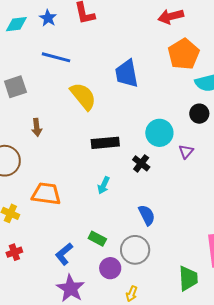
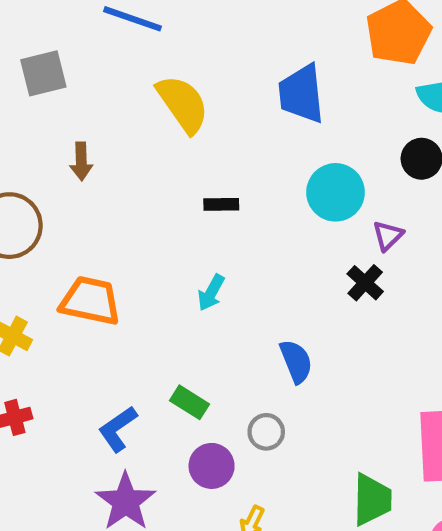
blue trapezoid: (127, 74) -> (301, 94), moved
black rectangle: (105, 143) -> (221, 204), size x0.6
black cross: (141, 163) -> (365, 283), moved
gray circle: (135, 250) -> (266, 432), size x0.6

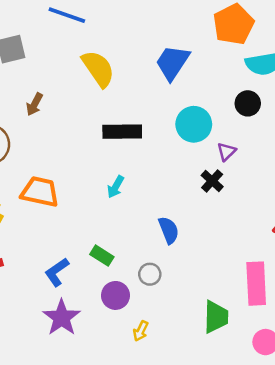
blue trapezoid: (301, 94) -> (173, 62), turned 39
brown arrow: (81, 161) -> (35, 104), turned 30
black rectangle: (221, 204) -> (122, 132), size x1.8

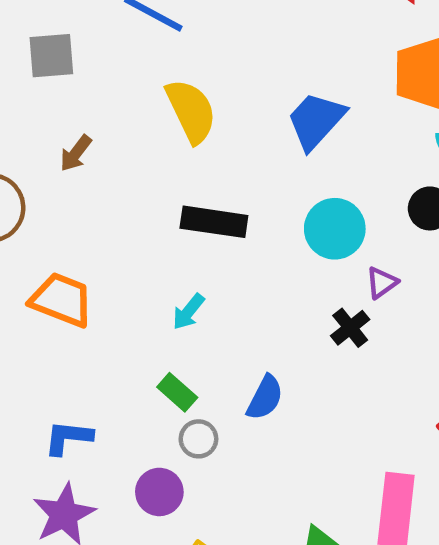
blue semicircle: (169, 230) -> (265, 398), turned 40
green rectangle: (102, 256) -> (177, 392), moved
blue L-shape: (57, 272) -> (68, 438), turned 32
gray circle: (150, 274) -> (198, 439), moved

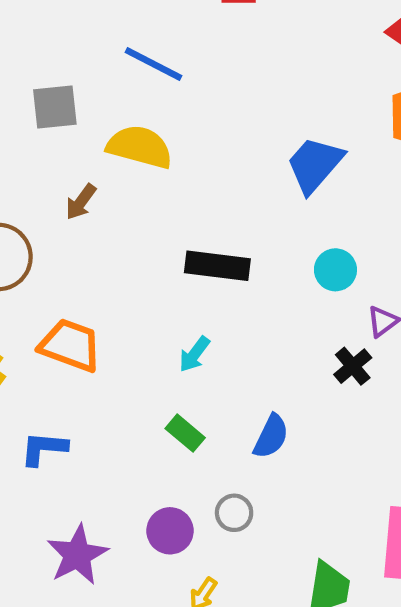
yellow semicircle: (191, 111) -> (140, 147), moved, turned -48
cyan circle: (335, 229) -> (335, 270), size x0.7
blue L-shape: (68, 438) -> (44, 448), moved
gray circle: (198, 439) -> (234, 513), moved

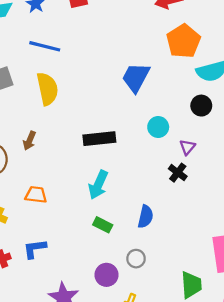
yellow semicircle: (140, 147) -> (47, 89), turned 76
brown arrow: (81, 202) -> (29, 141), moved
orange trapezoid: (70, 345) -> (36, 195), size x0.7
cyan arrow: (194, 354) -> (98, 185), size x1.5

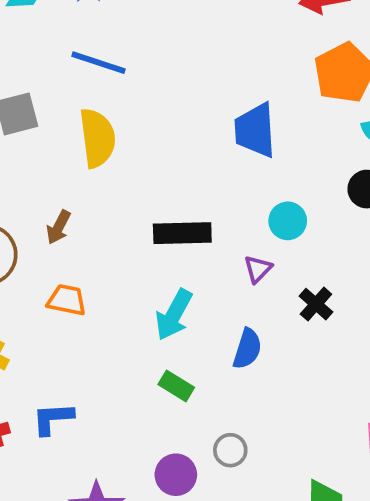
blue trapezoid: (136, 77) -> (255, 130), turned -36
purple triangle: (187, 147) -> (258, 269), moved
orange trapezoid: (36, 195) -> (67, 300), moved
blue semicircle: (146, 217) -> (247, 349), moved

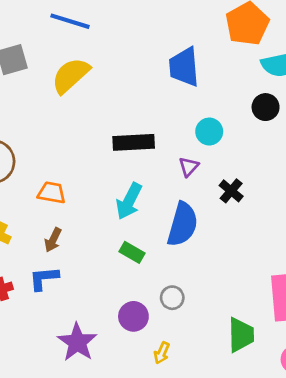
yellow semicircle: (97, 138) -> (71, 75), turned -123
brown arrow: (58, 227) -> (53, 240), moved
blue semicircle: (247, 349) -> (183, 224), size x1.5

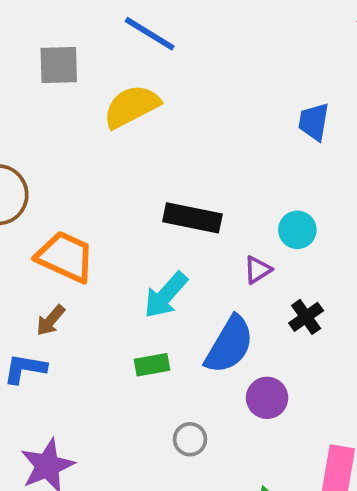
blue trapezoid: (184, 67) -> (314, 122), moved, size x0.7
orange trapezoid: (52, 193) -> (65, 257), size x1.5
green rectangle: (132, 252) -> (152, 365), turned -55
purple circle: (133, 316) -> (267, 398), moved

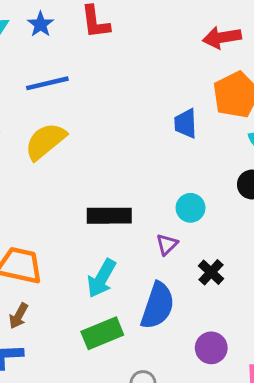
blue line: (150, 34) -> (47, 83), turned -33
green rectangle: (152, 365) -> (102, 333), size x1.5
purple circle: (267, 398) -> (211, 348), moved

